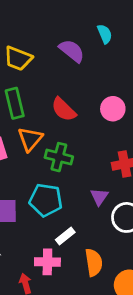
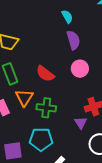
purple semicircle: (72, 51) -> (73, 40), moved, turned 42
purple triangle: (99, 197) -> (81, 123), moved

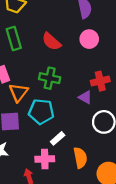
orange triangle: (24, 98) -> (18, 92), moved
purple triangle: (81, 123) -> (85, 97), turned -32

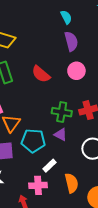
green cross: (50, 78) -> (62, 112), moved
purple triangle: (85, 97) -> (61, 135), moved

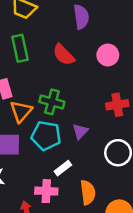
purple semicircle: (71, 41) -> (81, 17), moved
green cross: (62, 112) -> (52, 102), moved
purple triangle: (61, 135) -> (80, 131), turned 40

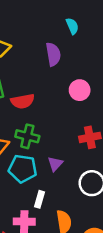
red semicircle: (64, 55) -> (23, 101), moved, turned -55
white rectangle: (63, 168) -> (39, 199), turned -35

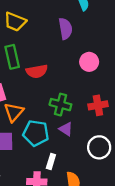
green cross: (27, 136) -> (60, 105), moved
purple triangle: (55, 164) -> (66, 129), turned -40

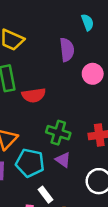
pink circle: (89, 62) -> (93, 74), moved
white rectangle: (51, 161) -> (45, 195), turned -56

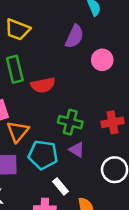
purple semicircle: (67, 50) -> (74, 36), turned 35

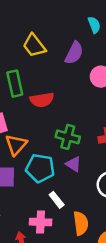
yellow trapezoid: (18, 30) -> (34, 46), moved, turned 30

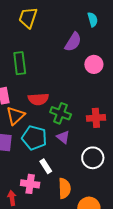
yellow trapezoid: (34, 46) -> (28, 18), moved, turned 50
red semicircle: (42, 100) -> (38, 99), moved

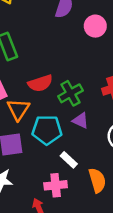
green cross: (61, 113) -> (71, 93), turned -36

